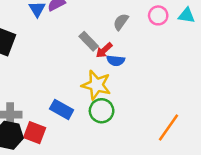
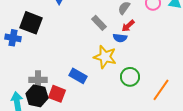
red arrow: (104, 50) -> (128, 26), moved
green circle: (102, 111) -> (130, 77), moved

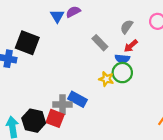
yellow star: (105, 57) -> (106, 79), size x0.6
green circle: (130, 77) -> (122, 73), moved
gray cross: (38, 80) -> (63, 105), moved

